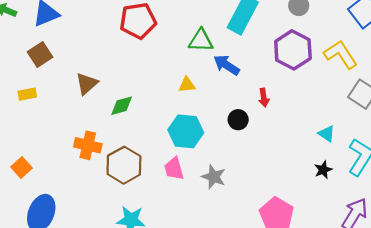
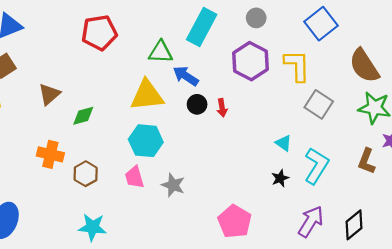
yellow L-shape: (341, 54) -> (297, 66), turned 32
yellow triangle: (187, 85) -> (147, 95), size x2.0
black circle: (238, 120) -> (197, 104), moved
brown hexagon: (124, 165) -> (86, 174), size x0.7

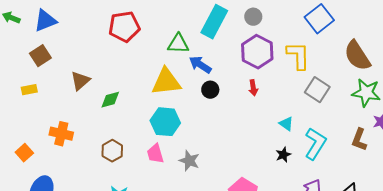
gray circle: (256, 18) -> (253, 17), moved
red arrow: (222, 108) -> (253, 88), moved
orange cross: (50, 154) -> (61, 134), moved

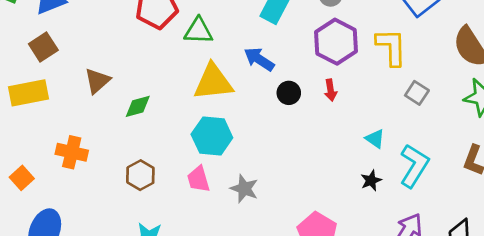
green triangle: (178, 44) -> (198, 31), moved
yellow rectangle: (29, 90) -> (29, 93), size x1.8
black circle: (210, 90) -> (289, 93), moved
gray square: (317, 90) -> (417, 93), size x0.7

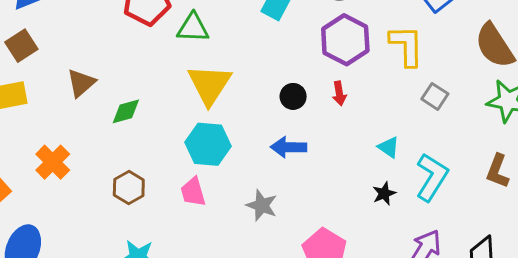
blue arrow: (259, 59) -> (289, 147), moved, turned -32
yellow triangle: (213, 82) -> (209, 84), turned -51
orange cross: (72, 152) -> (53, 162), turned 32
gray star: (244, 189) -> (262, 205), moved

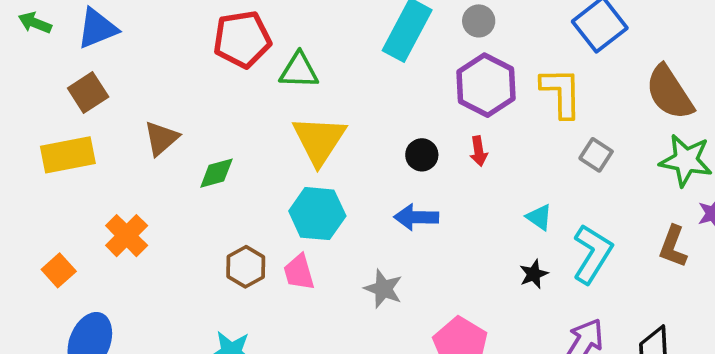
brown hexagon: (129, 188) -> (246, 267), moved

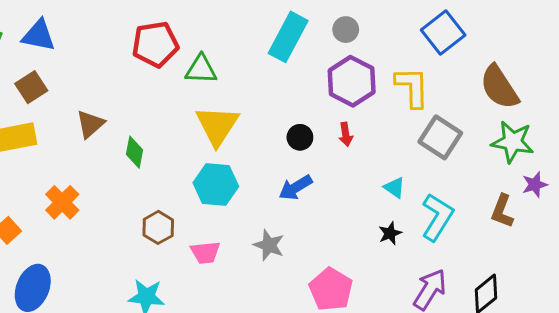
blue triangle: (97, 28) -> (39, 35), turned 33
gray square: (596, 155) -> (440, 137), size x1.6
green diamond: (216, 173) -> (135, 152), turned -64
blue arrow: (416, 217) -> (296, 188), turned -32
pink trapezoid: (299, 272) -> (205, 252), moved, turned -80

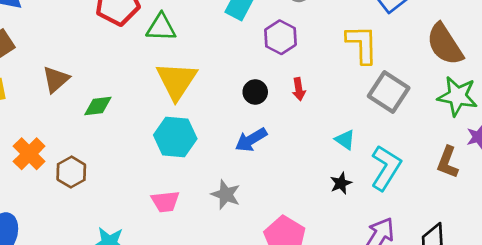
purple hexagon: (352, 81) -> (280, 37), moved, size x0.7
green diamond: (135, 152) -> (98, 106), turned 72
brown hexagon: (158, 227) -> (71, 172), moved

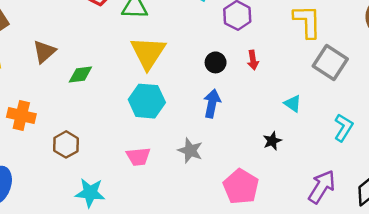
blue arrow: (251, 140) -> (212, 103), turned 132
orange cross: (29, 154) -> (21, 116), turned -32
cyan L-shape: (386, 168) -> (343, 128), moved, size x0.7
brown hexagon: (71, 172) -> (66, 144), moved
black star: (341, 183) -> (272, 141), moved

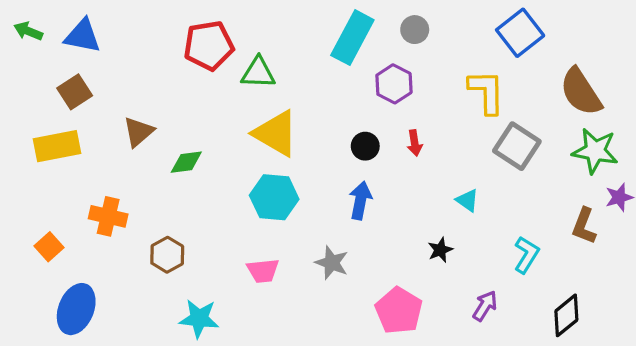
yellow triangle: (148, 53) -> (276, 133), turned -33
cyan L-shape: (343, 128) -> (526, 255), moved
purple arrow: (322, 187) -> (485, 306), moved, size x0.7

